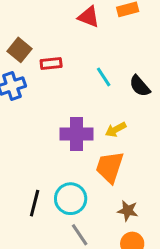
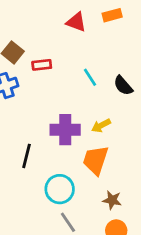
black line: (35, 203) -> (27, 156), moved

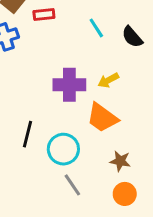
black line: (27, 156) -> (28, 134), moved
orange trapezoid: (96, 160) -> (102, 118), turned -72

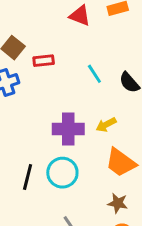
orange trapezoid: (102, 118) -> (121, 162), moved
cyan circle: (63, 149) -> (62, 173), moved

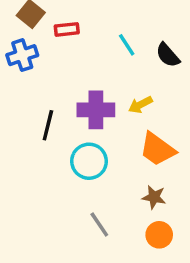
black line: (28, 177) -> (48, 125), moved

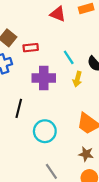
yellow arrow: (140, 105) -> (77, 79), moved, turned -48
purple cross: (96, 110) -> (44, 78), moved

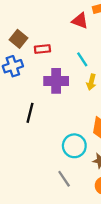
red triangle: (58, 14) -> (80, 21), moved
cyan circle: (45, 131) -> (74, 146), moved

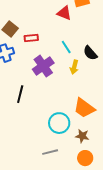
purple cross: (56, 81) -> (43, 66), turned -35
gray line: (64, 179) -> (50, 152), turned -70

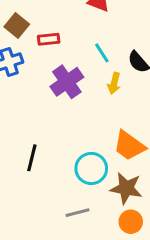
black line: (20, 94) -> (32, 158), moved
brown star: (82, 136) -> (126, 188), size x1.5

